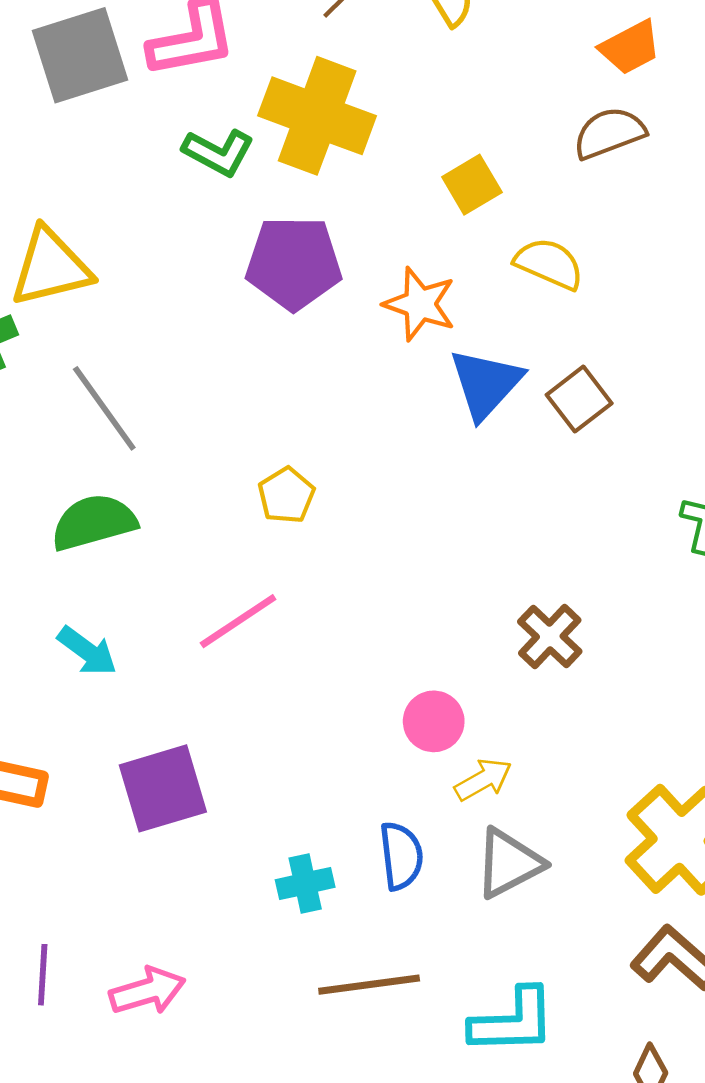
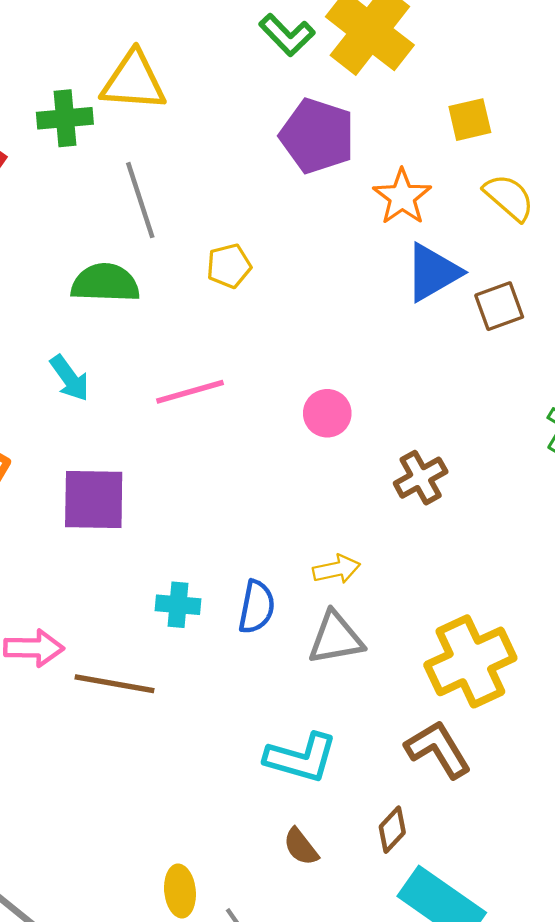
yellow pentagon: (286, 495) -> (229, 266), moved
pink circle: (434, 721) -> (327, 413), moved
brown line: (369, 985) -> (115, 684), moved

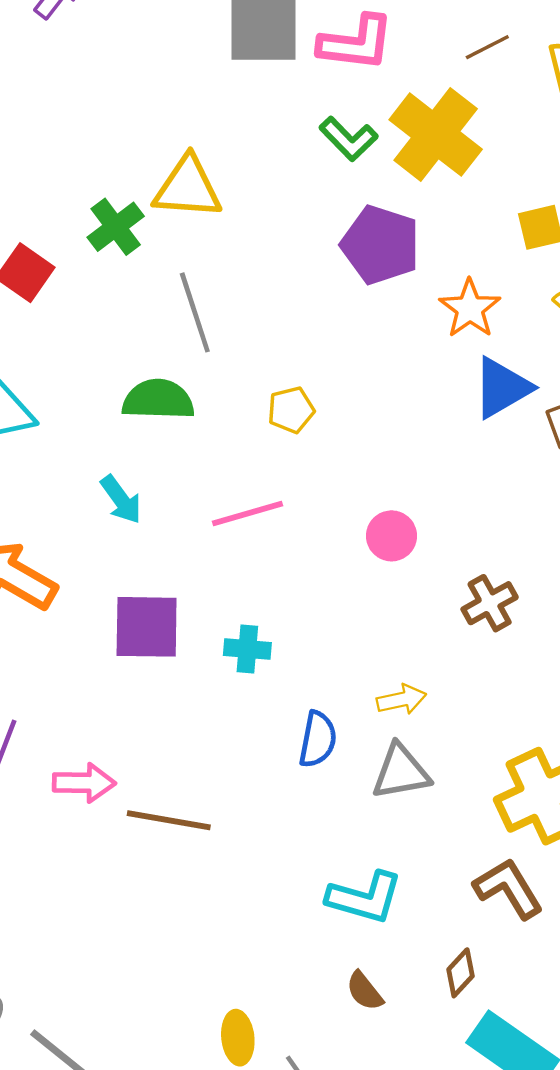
green cross: (65, 118) -> (116, 227), turned -32
yellow pentagon: (229, 266) -> (291, 410), moved
cyan cross: (178, 605) -> (247, 649), moved

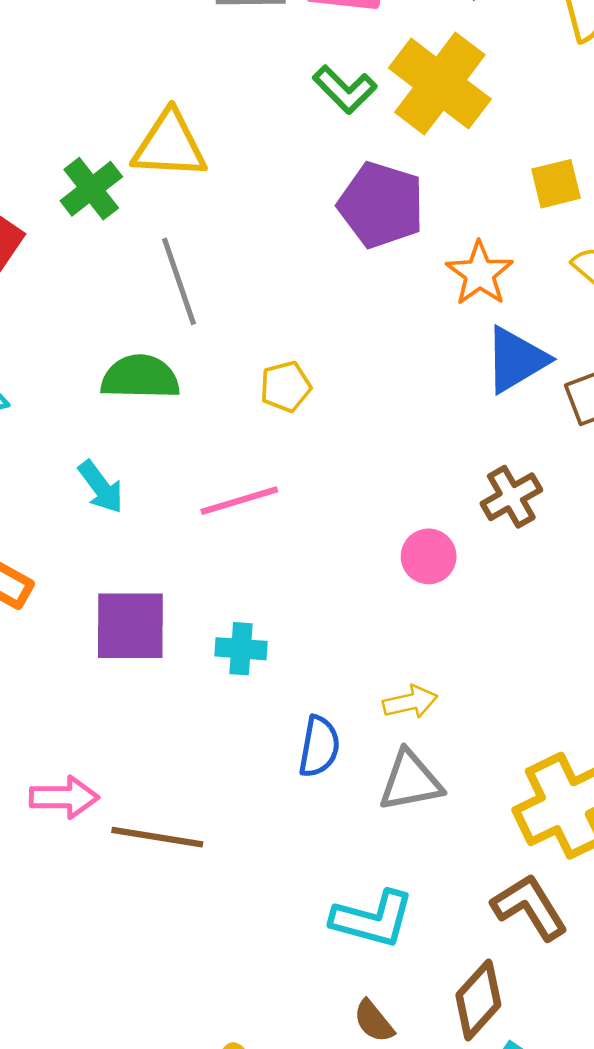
pink circle: (392, 536) -> (429, 556), moved
brown cross: (490, 603) -> (511, 497), moved
brown diamond: (460, 973) -> (478, 1000), size x1.5

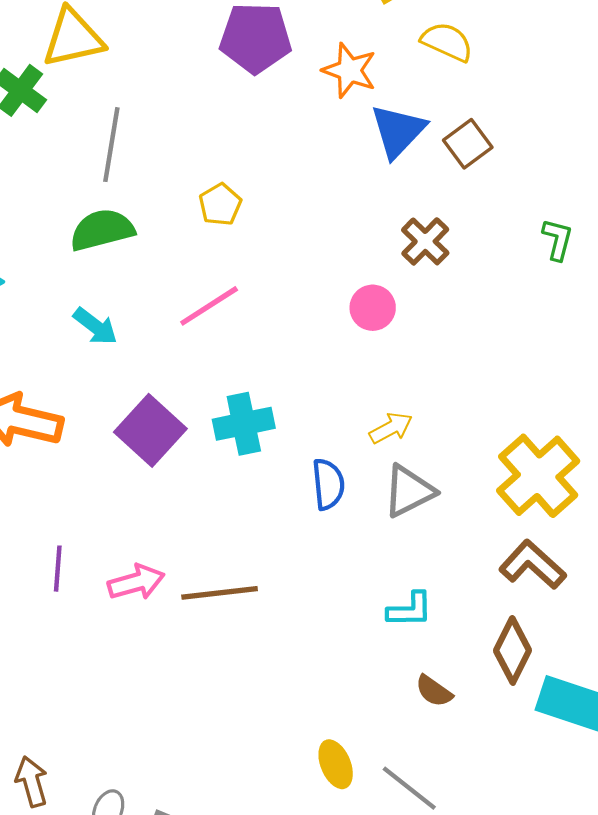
gray line: (179, 281) -> (111, 145), turned 44
purple square: (130, 626) -> (150, 430), turned -32
cyan cross: (241, 649) -> (244, 424), size x1.4
cyan L-shape: (373, 919) -> (410, 610), size x0.7

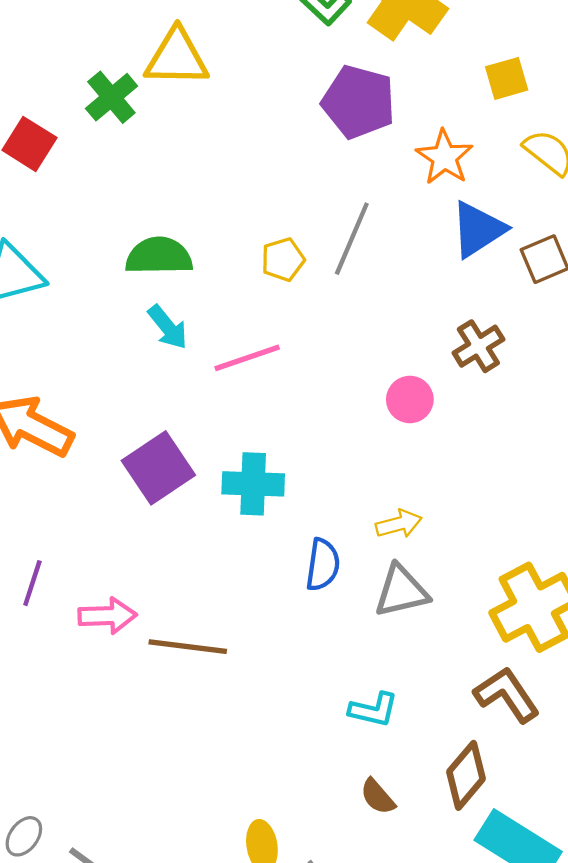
gray line: (111, 145) -> (352, 239), moved
cyan arrow: (95, 326) -> (168, 327), moved

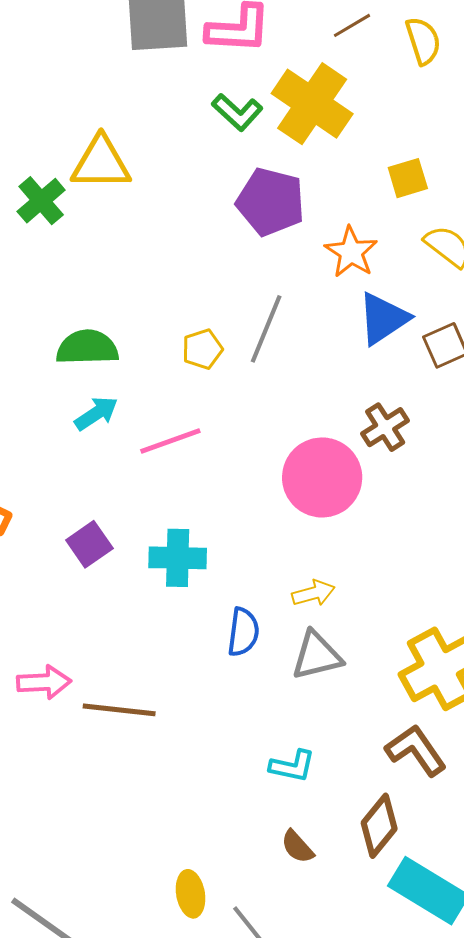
cyan arrow: (168, 327) -> (96, 413), turned -84
pink circle: (410, 399) -> (322, 477), size x1.8
purple square: (158, 468) -> (89, 544), size x0.7

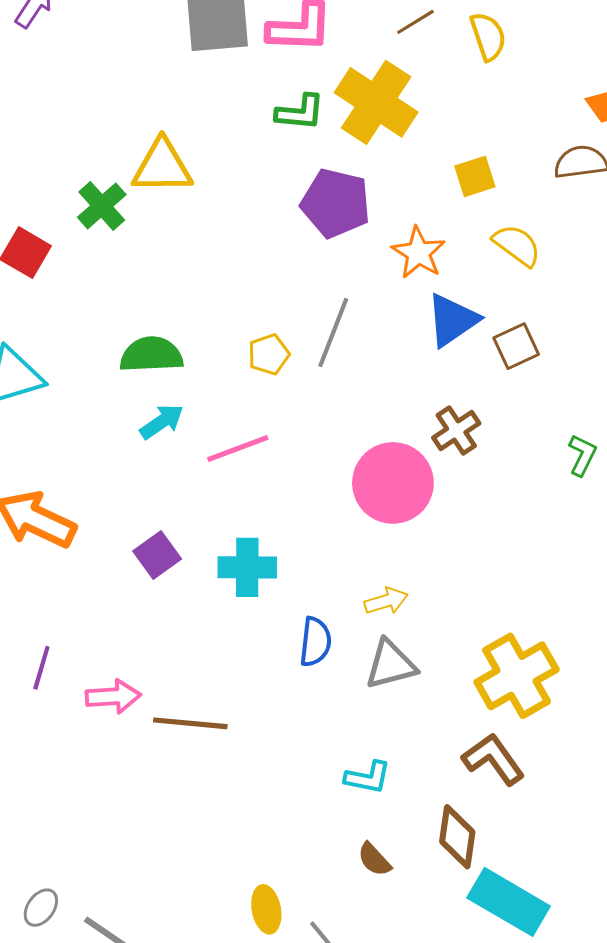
green L-shape: (237, 112) -> (300, 112), turned -36
brown diamond: (379, 826) -> (457, 837), turned -30

